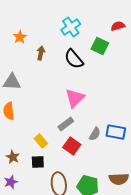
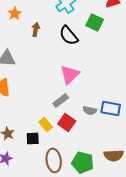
gray semicircle: (95, 134) -> (90, 110), turned 72
yellow rectangle: (41, 141) -> (46, 124), moved

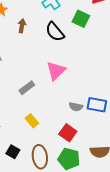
gray rectangle: (61, 100) -> (27, 88), moved
red square: (67, 122) -> (68, 133), moved
black square: (33, 138) -> (13, 152), moved, turned 32

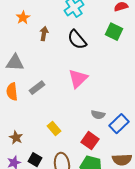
green square: (81, 19) -> (114, 32), moved
gray rectangle: (27, 88) -> (37, 88), moved
blue rectangle: (97, 105) -> (119, 124), moved, turned -54

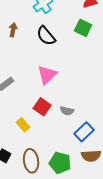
blue rectangle: (119, 124) -> (84, 132), moved
red square: (90, 141) -> (42, 107), moved

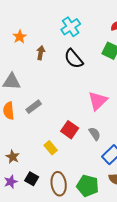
pink triangle: (47, 75) -> (98, 101), moved
gray semicircle: (67, 111) -> (95, 134), turned -136

